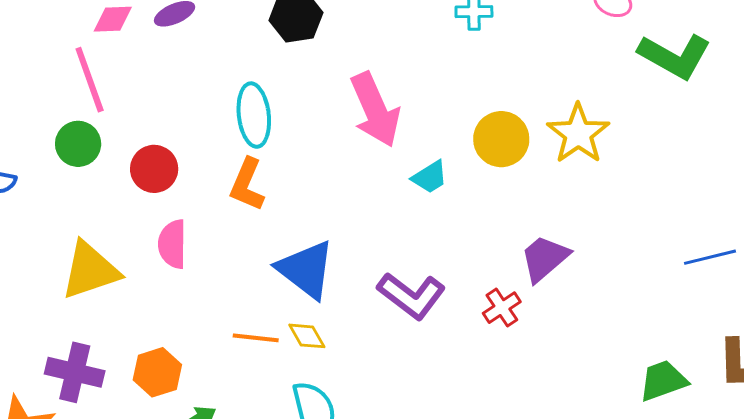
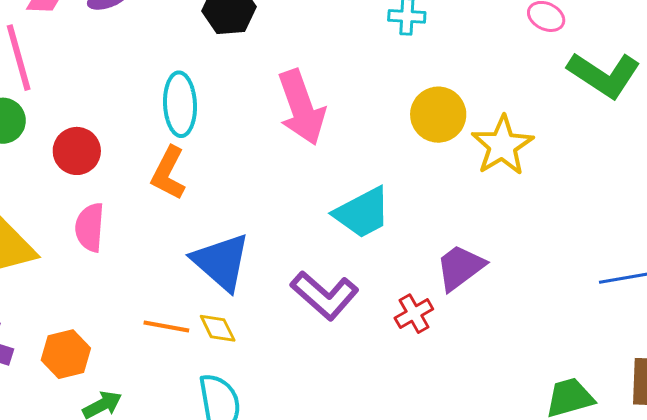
yellow circle: (501, 139) -> (438, 115), moved
cyan trapezoid: (430, 177) -> (362, 213), moved, size x1.6

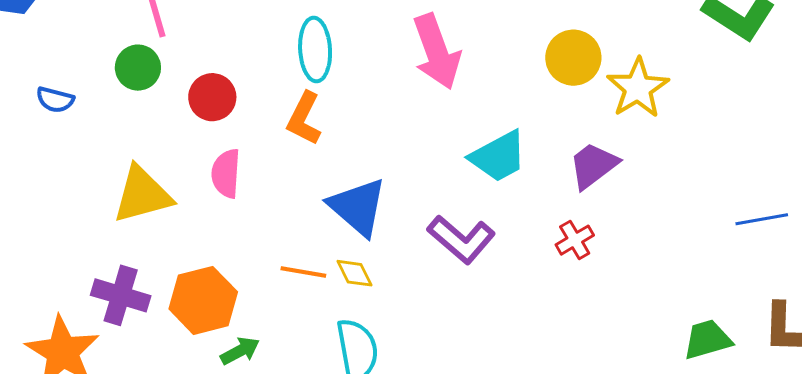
purple trapezoid: (460, 267) -> (593, 165), moved
red cross: (414, 314) -> (575, 240), moved
orange hexagon: (66, 354) -> (203, 300), size x1.4

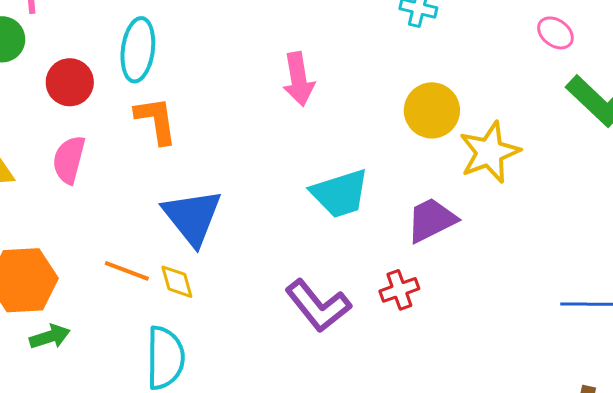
cyan ellipse: (315, 50) -> (138, 50), moved
pink arrow: (437, 52) -> (299, 79), size x0.7
orange L-shape: (304, 119) -> (156, 120), turned 134
purple L-shape: (461, 239) -> (318, 306), moved

